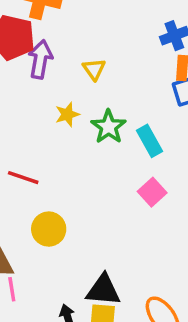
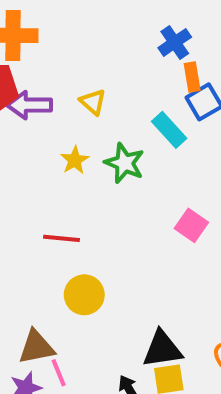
purple arrow: (40, 59) -> (29, 105), turned -87
cyan rectangle: (150, 141) -> (169, 130), moved
red line: (23, 178) -> (61, 238), moved

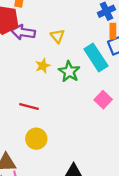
cyan rectangle: (169, 130) -> (96, 58), size x1.4
pink square: (191, 225) -> (103, 100), moved

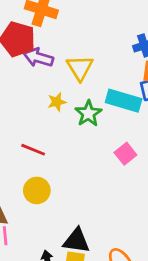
yellow triangle: (57, 36) -> (80, 68), size x1.5
cyan rectangle: (96, 58) -> (124, 101), turned -48

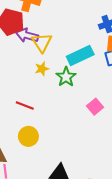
yellow triangle: (80, 68) -> (42, 42), moved
cyan rectangle: (124, 101) -> (80, 56), moved, turned -40

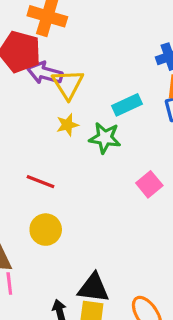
cyan rectangle: (80, 56) -> (127, 105), size x0.7
green star: (66, 77) -> (105, 138), turned -30

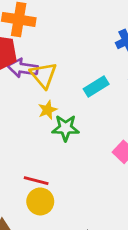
green star: (105, 138) -> (66, 128), moved
red line: (40, 182) -> (36, 181), moved

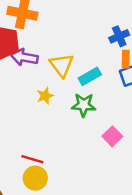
yellow triangle: (43, 75) -> (62, 65), moved
green star: (66, 128) -> (84, 105), moved

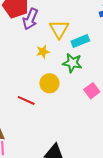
purple arrow: (24, 57) -> (30, 19), turned -85
yellow circle: (35, 178) -> (49, 83), moved

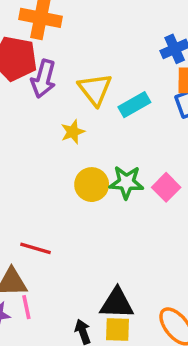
green star: (72, 63) -> (126, 182), moved
red line: (26, 100) -> (36, 248), moved

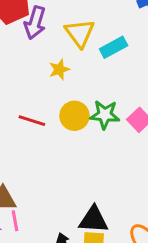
red line: (36, 248) -> (32, 121), moved

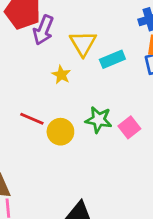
yellow star: (59, 70) -> (61, 75), turned -30
yellow circle: (74, 116) -> (60, 132), moved

